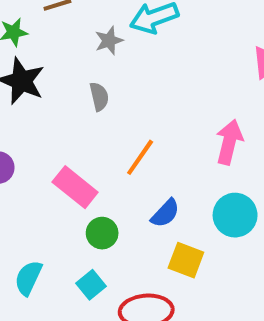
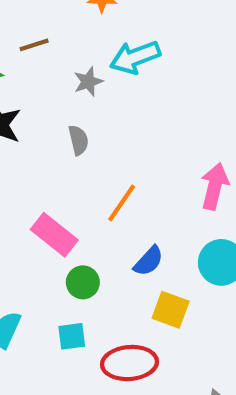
cyan square: (91, 285) -> (72, 336), turned 32

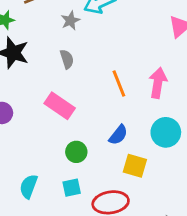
orange line: (122, 203) -> (119, 83), moved, turned -52
pink rectangle: (54, 235) -> (60, 106), moved

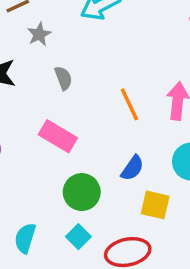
gray star: (70, 21) -> (39, 34), moved
green circle: (76, 152) -> (82, 192), size x1.4
cyan square: (72, 188) -> (78, 237), turned -30

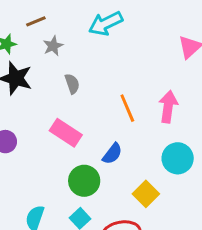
blue semicircle: (132, 168) -> (112, 154), moved
yellow square: (155, 205) -> (146, 194), turned 30

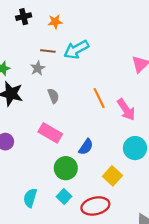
brown line: (36, 21) -> (48, 51), moved, turned 32
pink arrow: (168, 107) -> (126, 110), turned 140
orange line: (127, 108) -> (99, 98), moved

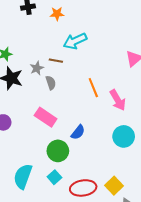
brown line: (48, 51) -> (56, 61), moved
gray star: (38, 68) -> (37, 68), moved
yellow square: (112, 176) -> (114, 186), moved
cyan semicircle: (30, 198) -> (23, 176), size x1.4

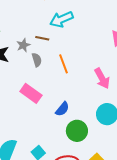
orange line: (93, 88) -> (63, 64), moved
green circle: (58, 151) -> (77, 131), moved

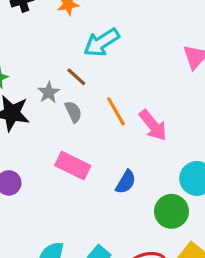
brown line: (42, 38) -> (76, 77), turned 40
pink arrow: (102, 78) -> (153, 125), moved
green circle: (77, 131) -> (171, 211), moved

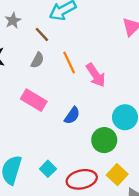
gray star: (49, 92) -> (13, 21), moved
gray semicircle: (73, 112) -> (37, 60), turned 49

